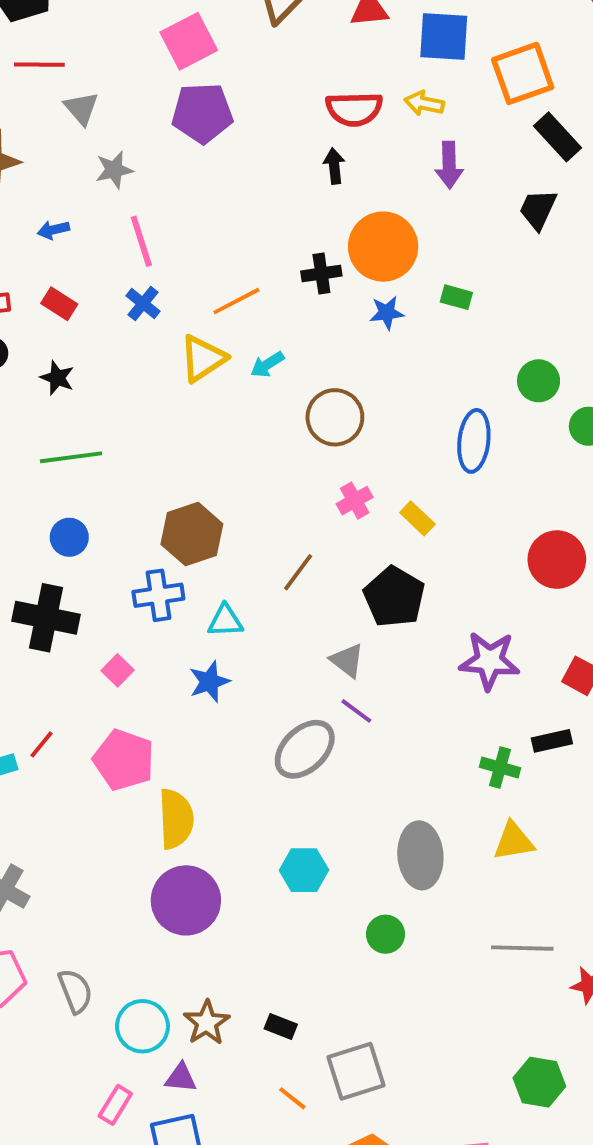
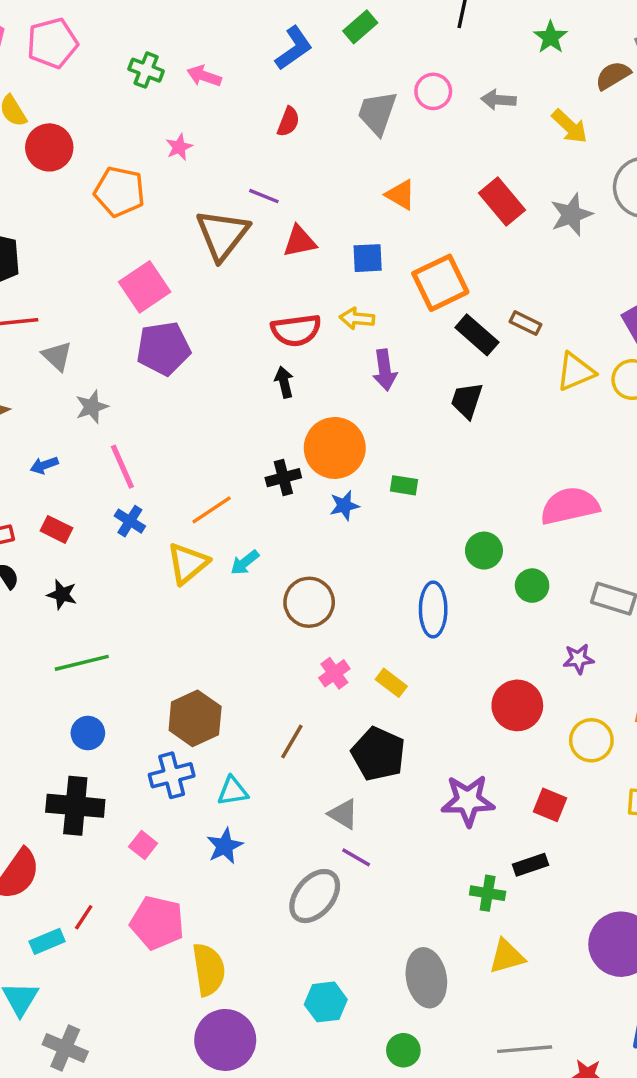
blue square: (444, 37) -> (368, 258), size x0.7

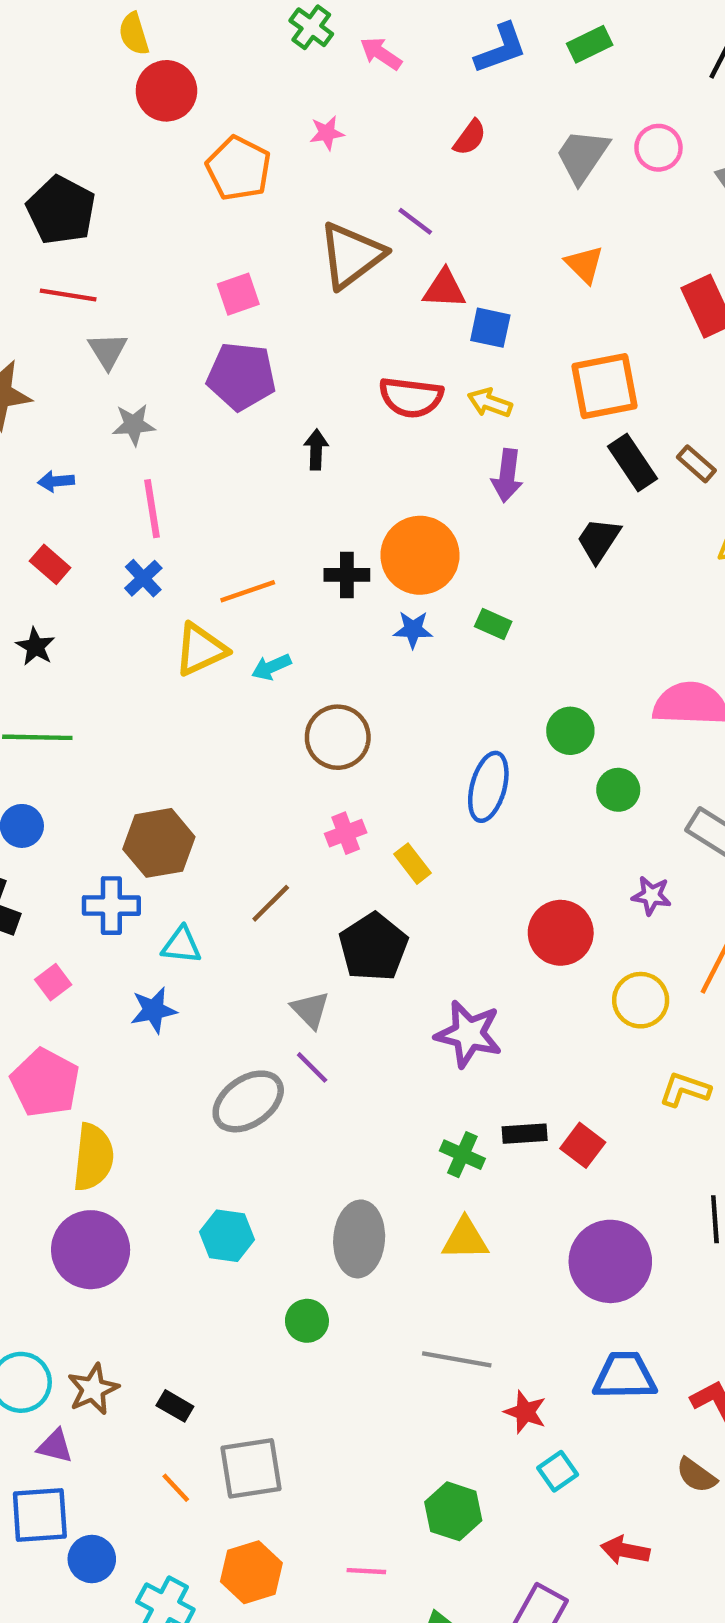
blue square: (368, 258) -> (490, 328), moved
pink square: (145, 287) -> (238, 294), size x0.7
black arrow: (284, 382) -> (316, 450), moved
red square: (550, 805) -> (583, 1145), moved

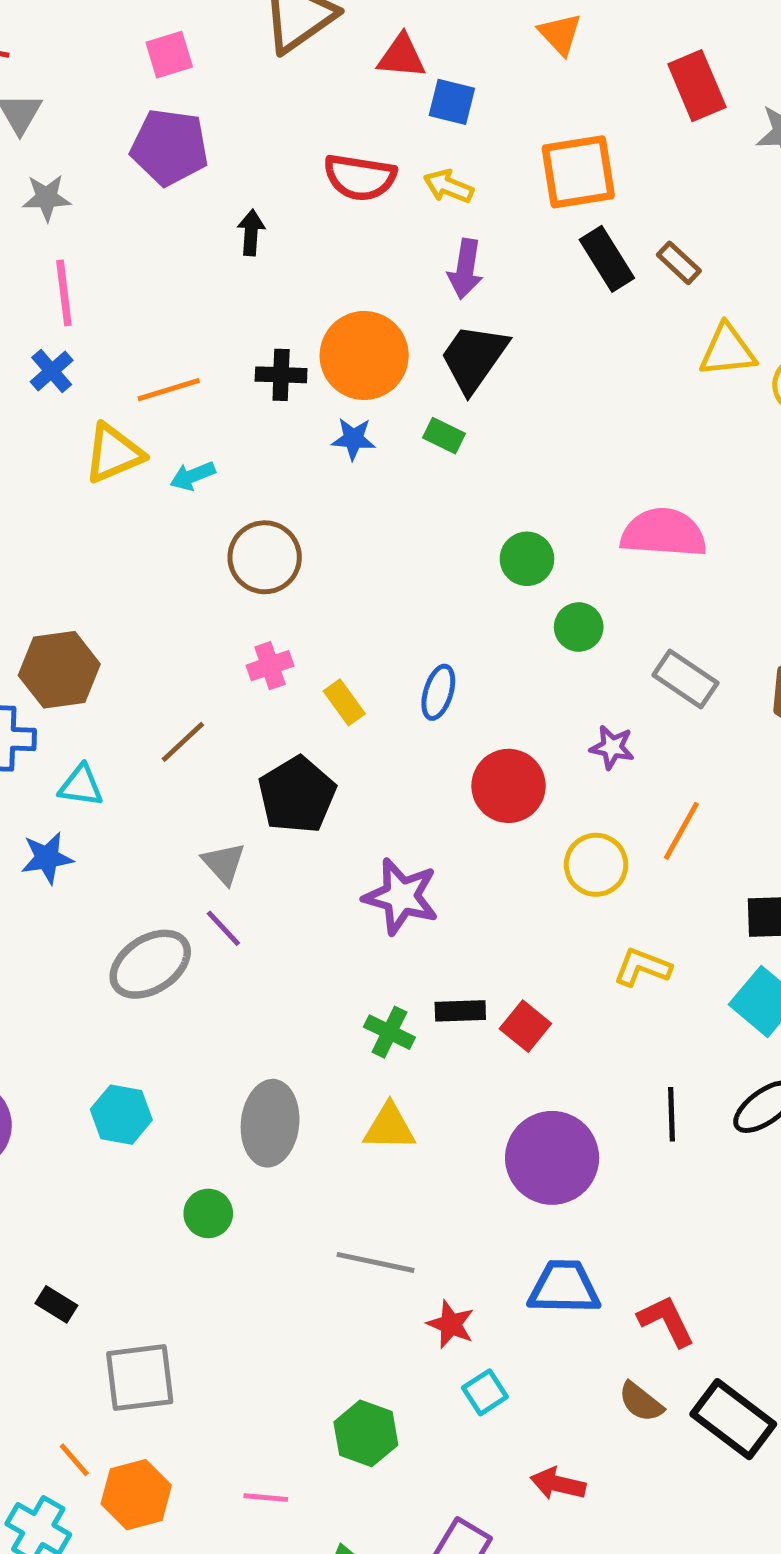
black trapezoid: (599, 540) -> (474, 358), moved, size x1.4
blue ellipse: (488, 787) -> (438, 692), moved, size x0.7
orange line: (176, 1488) -> (74, 1460), moved

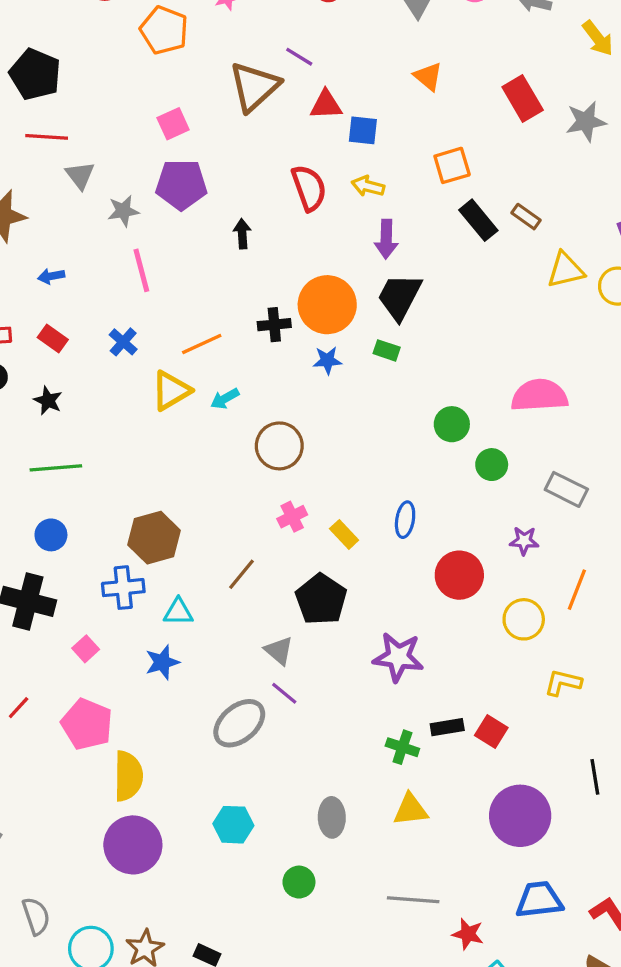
orange square: (578, 172) -> (452, 165), size x0.7
red semicircle: (360, 177) -> (309, 188), turned -111
gray star: (47, 198) -> (123, 211), moved
pink line: (64, 293) -> (141, 270), moved
gray ellipse: (270, 1123) -> (332, 817), size x0.7

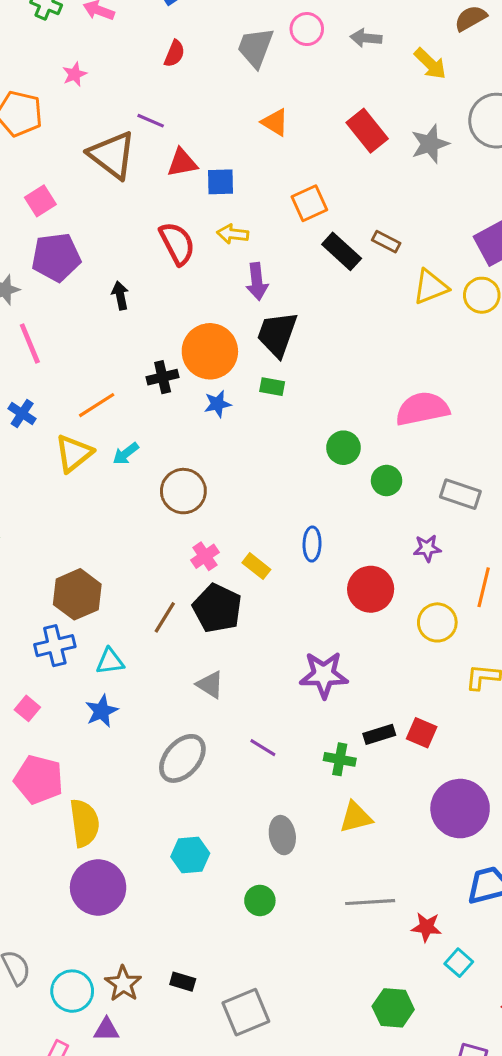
brown triangle: (254, 87) -> (112, 155), turned -32
black pentagon: (321, 599) -> (217, 608), moved
purple line: (284, 693) -> (263, 748), moved

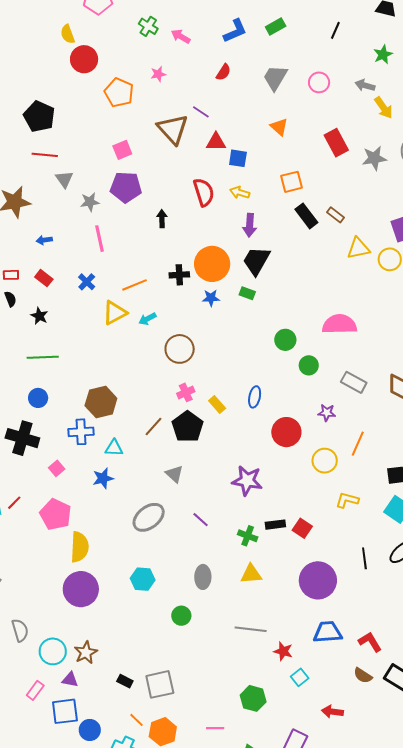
pink circle: (307, 29) -> (319, 82), moved
gray arrow: (366, 38) -> (365, 85), moved
black rectangle: (183, 982) -> (125, 681), moved

